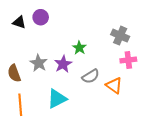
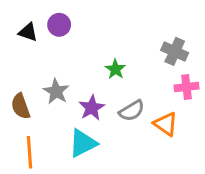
purple star: (63, 64) -> (92, 108), moved

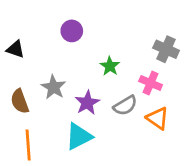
purple circle: (59, 25) -> (72, 31), moved
black triangle: (28, 32) -> (15, 49), moved
pink cross: (187, 87) -> (151, 83), moved, turned 30

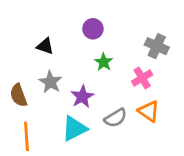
purple circle: (72, 31) -> (93, 29), moved
black triangle: (15, 49) -> (45, 46), moved
pink cross: (151, 83) -> (142, 78), turned 36
gray semicircle: (125, 106) -> (116, 118), moved

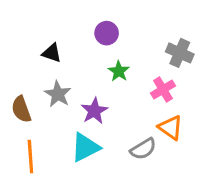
gray semicircle: (116, 118) -> (143, 149), moved

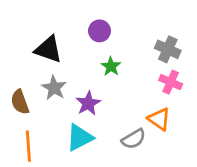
black triangle: (52, 53) -> (48, 49), size x1.5
pink cross: (163, 90) -> (171, 82), moved, turned -35

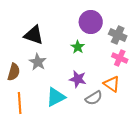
purple circle: (100, 31) -> (91, 22), moved, size x1.5
brown semicircle: (20, 102) -> (14, 72), turned -144
purple star: (88, 103) -> (78, 79), moved, turned -30

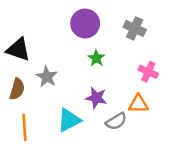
purple circle: (91, 22) -> (85, 23), moved
black triangle: (34, 35) -> (18, 49), moved
gray cross: (118, 35) -> (135, 28), moved
orange triangle: (112, 84) -> (138, 104), turned -36

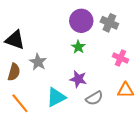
purple circle: (85, 23) -> (81, 21), moved
orange triangle: (138, 104) -> (126, 90), moved
orange line: (24, 127) -> (20, 103), turned -35

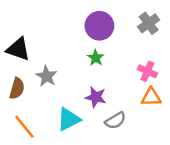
gray cross: (109, 23) -> (149, 23), moved, turned 30
orange triangle: (126, 90) -> (151, 97), moved

